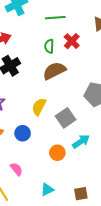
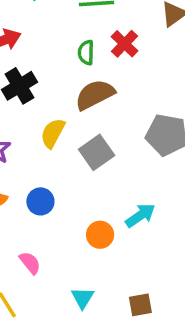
yellow semicircle: (39, 107) -> (53, 133), moved
gray square: (66, 118) -> (97, 152), moved
cyan triangle: (47, 190) -> (83, 298), turned -32

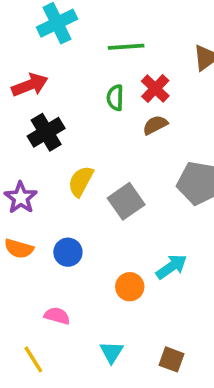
brown semicircle: (95, 95) -> (155, 125), moved, size x0.6
pink semicircle: (30, 263) -> (57, 316), turned -35
brown square: (140, 305) -> (172, 359), turned 30

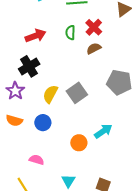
red arrow: (30, 85) -> (35, 36), moved
black cross: (46, 132) -> (29, 66), moved
yellow semicircle: (81, 181) -> (50, 94), moved

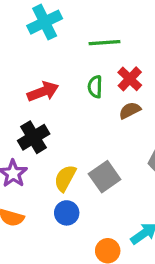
blue circle: (43, 123) -> (67, 213), moved

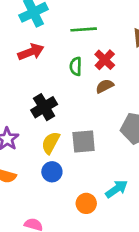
red arrow: (43, 91) -> (31, 52), moved
black cross: (34, 137) -> (44, 107), moved
gray square: (105, 177) -> (84, 141), turned 30

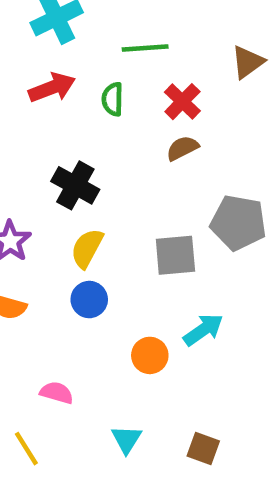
green semicircle: (76, 66) -> (113, 99), moved
black cross: (44, 107) -> (75, 185), turned -30
gray square: (84, 141) -> (175, 255), moved

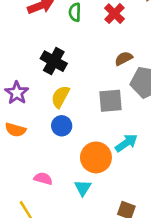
brown semicircle: (182, 148) -> (124, 58), moved
orange circle: (150, 355) -> (96, 157), size x1.5
cyan triangle: (126, 439) -> (83, 188), moved

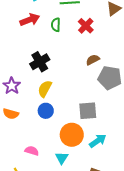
black cross: (54, 61) -> (40, 62), turned 30
gray square: (111, 101) -> (88, 111), moved
cyan arrow: (126, 143) -> (98, 141), moved

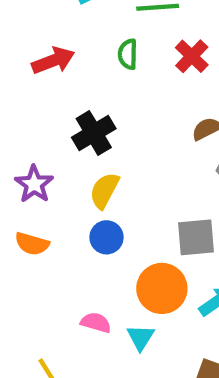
red arrow: (30, 20) -> (53, 61), moved
pink semicircle: (32, 151) -> (96, 323), moved

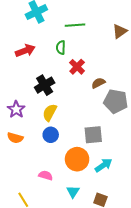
red cross: (192, 56) -> (77, 67), moved
cyan triangle: (141, 337) -> (73, 192), moved

